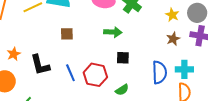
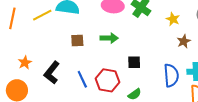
yellow star: (172, 15) -> (173, 19), moved
green arrow: (113, 32) -> (109, 38), moved
black L-shape: (40, 65) -> (52, 73), turned 55

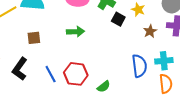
brown square: (77, 41) -> (34, 38), moved
black square: (134, 62) -> (118, 19), moved, turned 32

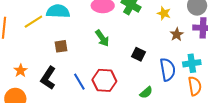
black square: (118, 19) -> (138, 54), moved
green arrow: (75, 32) -> (102, 38), turned 60
green semicircle: (104, 87) -> (146, 92), moved

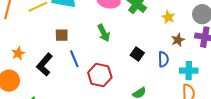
blue semicircle: (168, 70) -> (163, 59), moved, size x0.7
blue line: (79, 82) -> (74, 59), moved

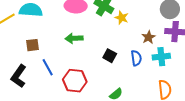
yellow star: (168, 17) -> (122, 18), moved
green arrow: (104, 33) -> (74, 38), turned 120
cyan cross: (189, 71) -> (161, 57), moved

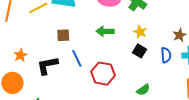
yellow star: (122, 18) -> (140, 32), moved
black L-shape: (19, 76) -> (47, 65), turned 40

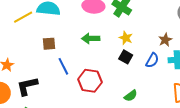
blue semicircle: (166, 55) -> (152, 60), turned 35
black L-shape: (47, 65) -> (27, 86), moved

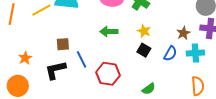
brown square: (49, 44) -> (63, 44), moved
black L-shape: (27, 86) -> (55, 70), moved

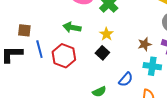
blue semicircle: (170, 54) -> (126, 79), moved
red hexagon: (108, 74) -> (64, 56), moved

